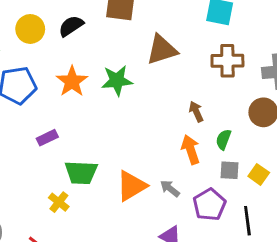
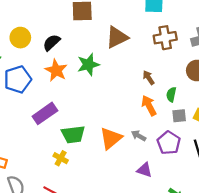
black semicircle: (71, 26) -> (51, 42), moved
purple rectangle: (47, 138) -> (45, 113), size x1.6

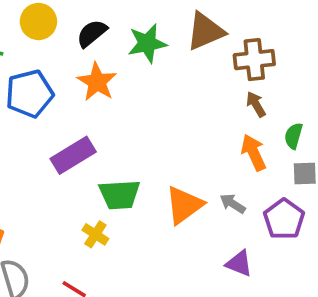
brown cross: (165, 38) -> (254, 60), moved
green star: (88, 65) -> (147, 43), moved

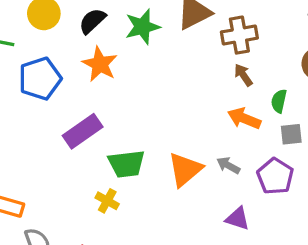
orange arrow: (254, 153) -> (244, 118), turned -40

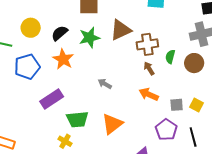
green semicircle: (279, 101) -> (170, 57), moved
gray arrow: (228, 165) -> (105, 84), moved

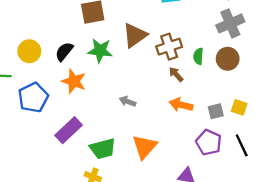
green star: (89, 38) -> (100, 51), turned 30

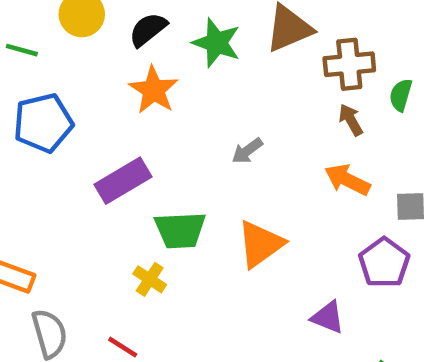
blue pentagon: (33, 97) -> (43, 123), moved
gray arrow: (128, 101) -> (247, 151), turned -70

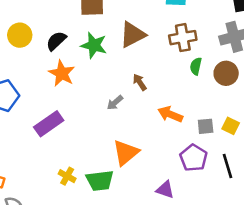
brown cross: (349, 64) -> (183, 38), moved
brown arrow: (351, 120) -> (140, 82), moved
green trapezoid: (180, 230) -> (100, 181), moved

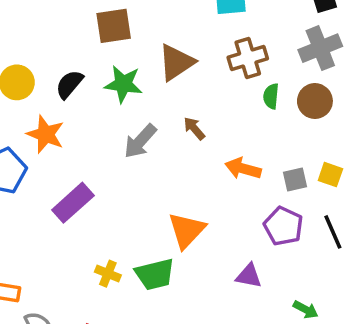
orange star: (62, 73) -> (46, 134), moved
gray arrow: (115, 103) -> (140, 141), moved, size x1.5

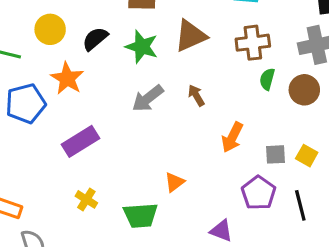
orange arrow: (243, 169) -> (232, 137), turned -88
orange triangle: (187, 230) -> (175, 182), size x0.6
yellow cross: (108, 274) -> (86, 199), moved

